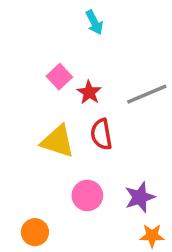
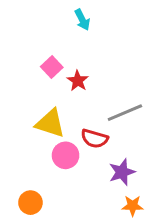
gray line: (147, 94) -> (125, 113), moved
red semicircle: (101, 134) -> (94, 139), moved, turned -64
pink circle: (87, 195) -> (66, 155), moved

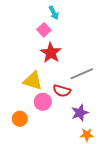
pink square: (52, 67) -> (44, 30), moved
red star: (78, 81) -> (51, 53), size x1.5
orange circle: (30, 203) -> (20, 119), moved

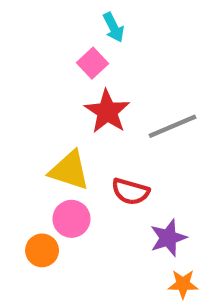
gray line: (82, 74) -> (172, 126), moved
pink circle: (43, 102) -> (71, 219), moved

